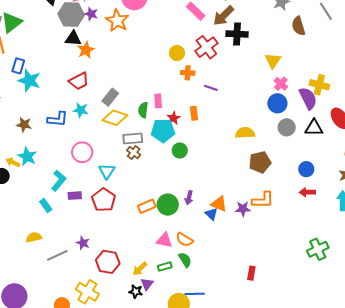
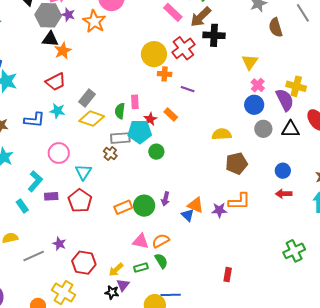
yellow circle: (177, 53) -> (154, 54), size x1.6
orange rectangle: (194, 113) -> (171, 114), turned -40
gray rectangle: (133, 139) -> (120, 138), moved
orange semicircle: (184, 240) -> (161, 241), turned 120

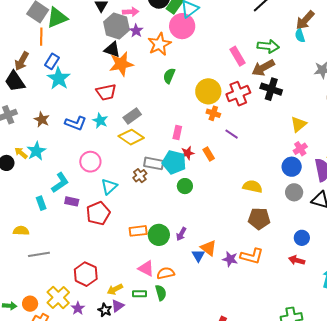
orange star: (63, 51) -> (121, 64), size x1.4
green semicircle: (120, 111) -> (169, 76), moved
purple star: (59, 244) -> (78, 308), moved

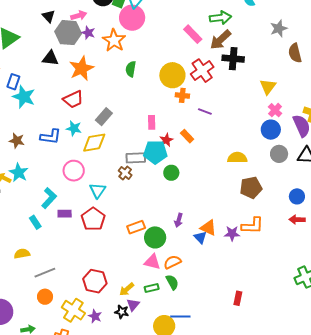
black triangle: (112, 50) -> (50, 58), moved
yellow diamond: (131, 137) -> (94, 143), moved, turned -30
green circle: (159, 235) -> (155, 237), moved
orange circle: (30, 304) -> (45, 297), moved

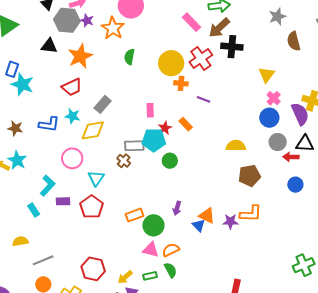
red arrow: (297, 220) -> (291, 157), moved

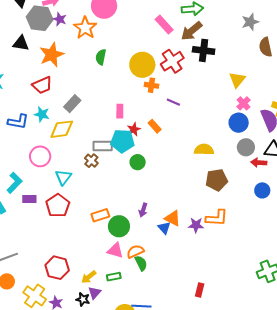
green semicircle: (171, 270) -> (141, 263), moved

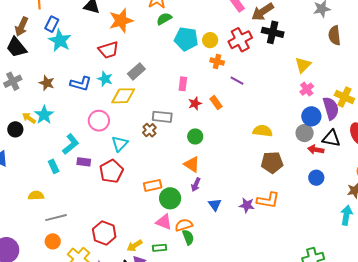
green semicircle: (101, 57) -> (164, 19), moved, turned 42
yellow circle: (142, 65) -> (210, 40), size x0.6
blue circle: (239, 123) -> (311, 116), moved
cyan pentagon: (122, 141) -> (186, 39), moved
orange triangle: (173, 218) -> (192, 164), moved

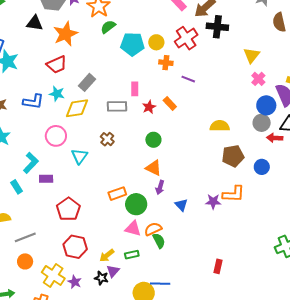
gray rectangle: (162, 117) -> (117, 106), moved
red pentagon: (111, 171) -> (68, 209), moved
blue circle: (316, 178) -> (262, 167), moved

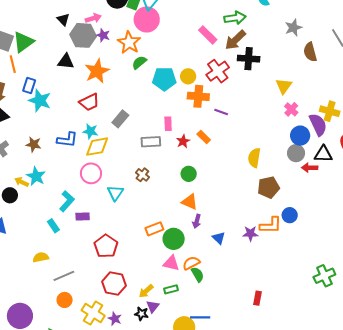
orange cross: (166, 63) -> (198, 96), size x1.5
yellow diamond: (77, 108) -> (97, 147), moved
yellow semicircle: (220, 126) -> (254, 158), turned -78
blue circle: (262, 167) -> (290, 215), moved

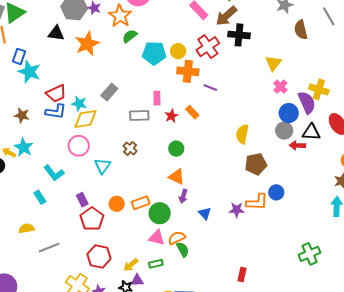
red trapezoid: (89, 102) -> (56, 93), moved
cyan L-shape: (67, 201) -> (54, 173), turned 100
purple rectangle: (83, 217) -> (82, 200), moved, turned 64
orange circle: (65, 300) -> (117, 204), moved
purple triangle: (153, 306) -> (137, 280), turned 48

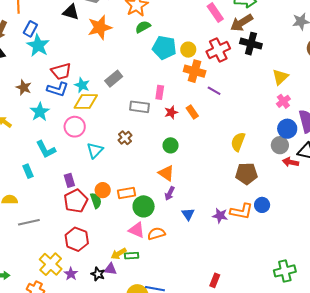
cyan star: (24, 147) -> (40, 112), moved
green semicircle: (183, 249) -> (96, 201), moved
yellow arrow: (131, 265) -> (119, 254), moved

